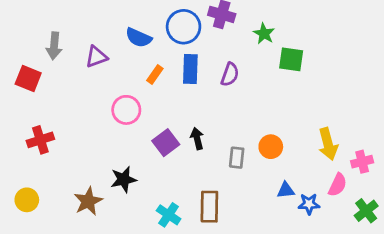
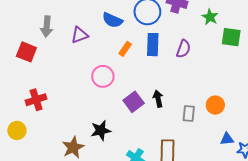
yellow circle: (27, 200) -> (17, 130), moved

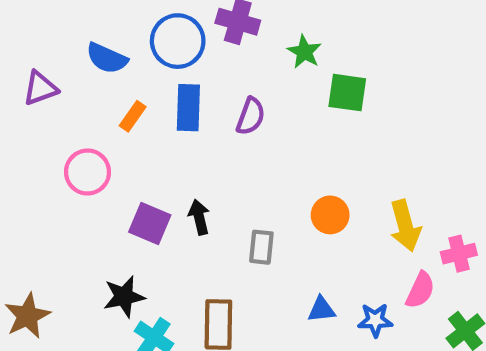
purple square: (134, 102) -> (150, 224), turned -30
orange circle: (215, 105) -> (330, 215), moved
black star: (101, 130) -> (124, 297), moved
blue triangle: (227, 139) -> (322, 309), moved

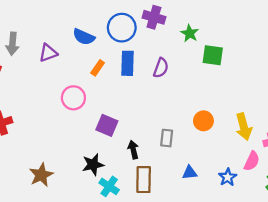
black arrow: (199, 217) -> (133, 150), moved
blue triangle: (322, 309) -> (190, 173), moved
blue star: (375, 320) -> (228, 177), turned -30

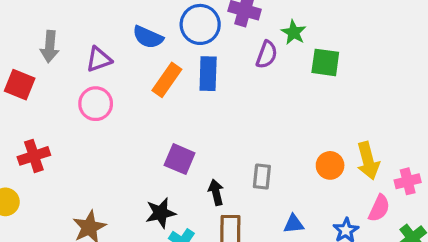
orange rectangle: (98, 68) -> (167, 80), size x1.5
purple semicircle: (161, 68) -> (267, 55), moved
pink circle: (73, 98) -> (96, 104), moved
orange circle: (203, 121) -> (330, 165), moved

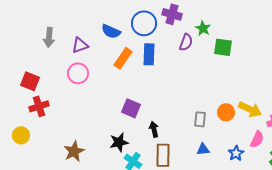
red square: (20, 85) -> (30, 81), moved
yellow arrow: (368, 161) -> (250, 109), turned -50
gray rectangle: (262, 177) -> (200, 119), moved

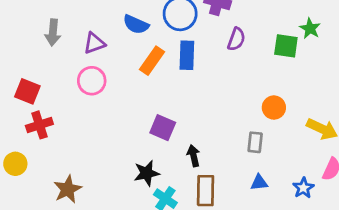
green star: (203, 28) -> (310, 28), moved
orange circle: (226, 112) -> (274, 108), moved
brown star: (74, 151) -> (68, 189), moved

